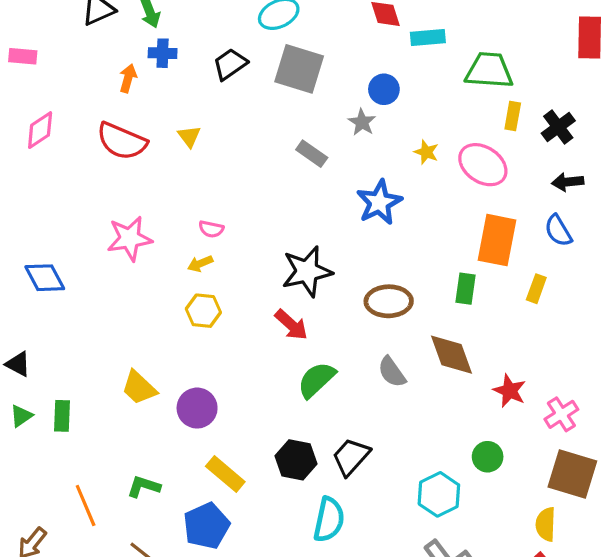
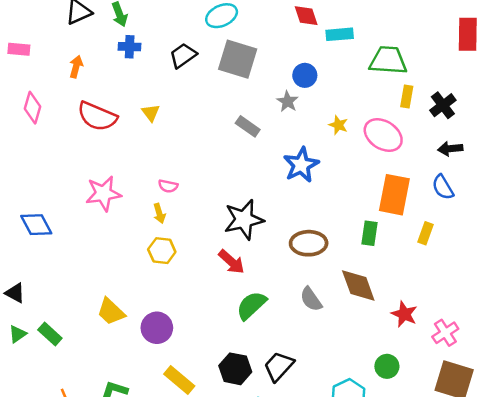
orange arrow: (128, 78) -> (76, 67), moved
pink diamond: (40, 130) -> (33, 108), turned -40
yellow arrow: (200, 264) -> (159, 213), turned -84
green rectangle: (62, 416) -> (50, 334), turned -50

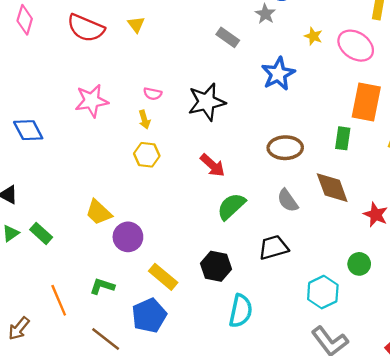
black star: (244, 220) -> (207, 102), moved
purple circle: (157, 328) -> (128, 237), moved
black trapezoid: (279, 366) -> (274, 247), moved, turned 32

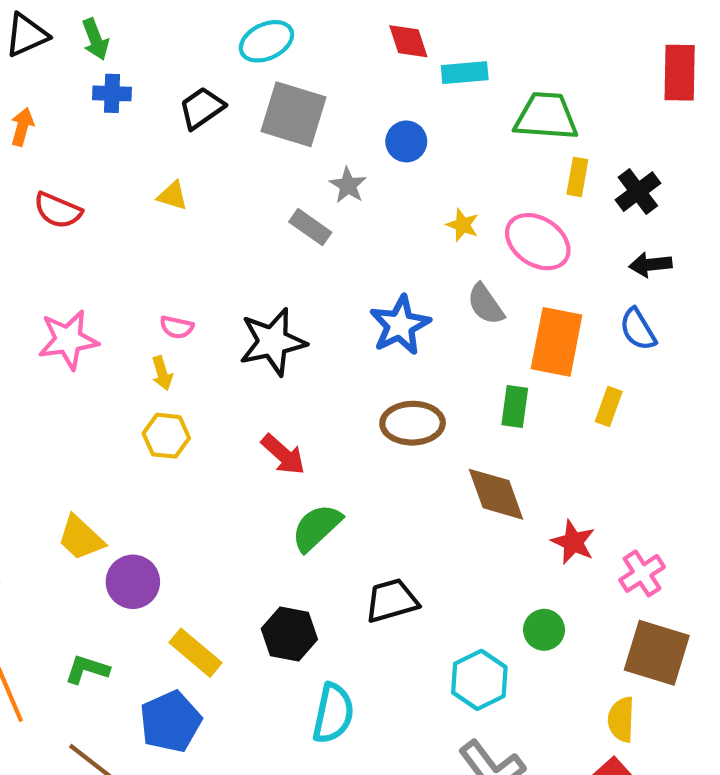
gray star: (265, 14) -> (348, 185), moved
yellow triangle: (136, 24) -> (173, 196), moved, turned -36
red semicircle: (86, 28) -> (58, 210), size x0.7
blue star: (278, 74) -> (400, 325), moved
gray semicircle: (288, 201) -> (486, 304), moved

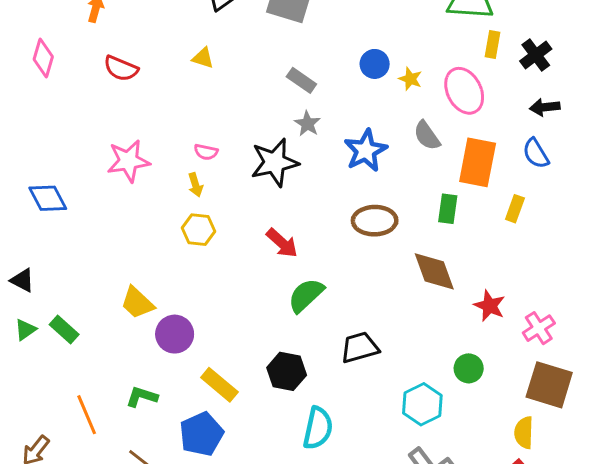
blue circle: (406, 141) -> (375, 64), moved
gray star: (348, 185) -> (307, 124), moved
pink ellipse: (538, 242) -> (464, 91), turned 30

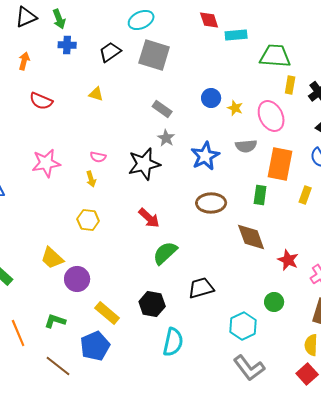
gray semicircle: (427, 136) -> (246, 146), turned -60
yellow hexagon: (198, 230) -> (88, 220), moved

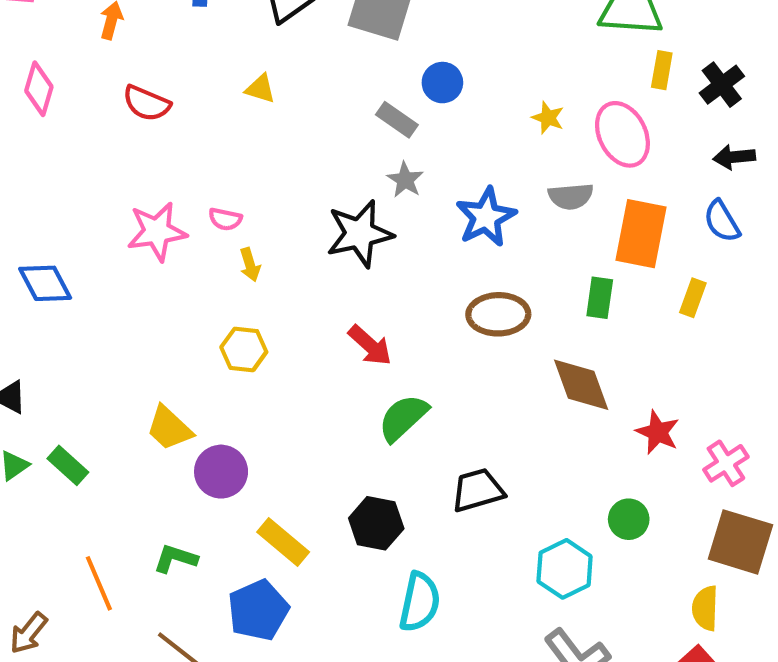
blue circle: (211, 98) -> (442, 83), moved
pink semicircle: (98, 157) -> (225, 219), moved

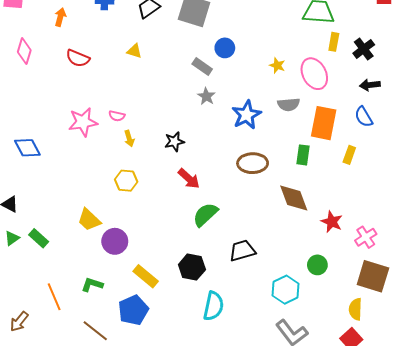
black star: (360, 234) -> (174, 142), moved, size x0.6

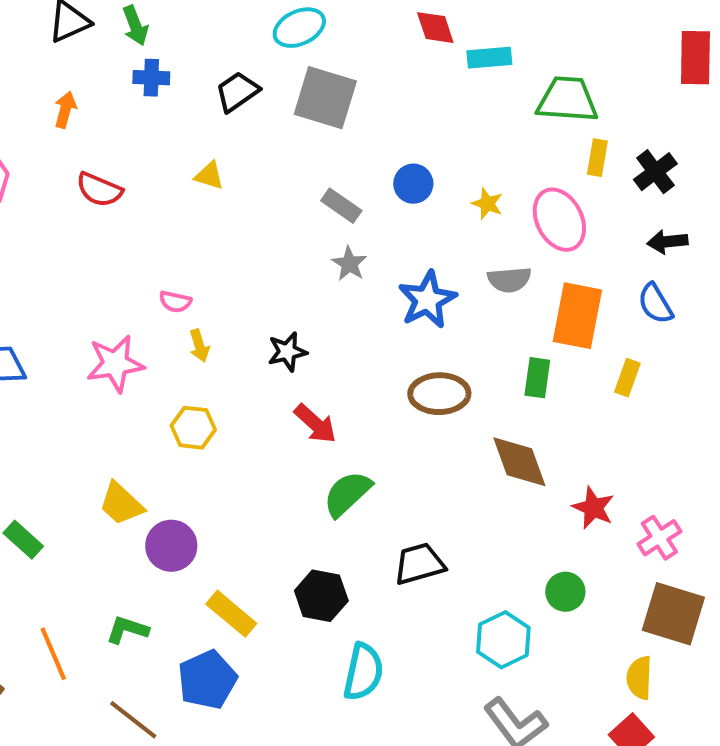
blue circle: (225, 48) -> (413, 184), moved
pink star: (83, 122) -> (115, 364), moved

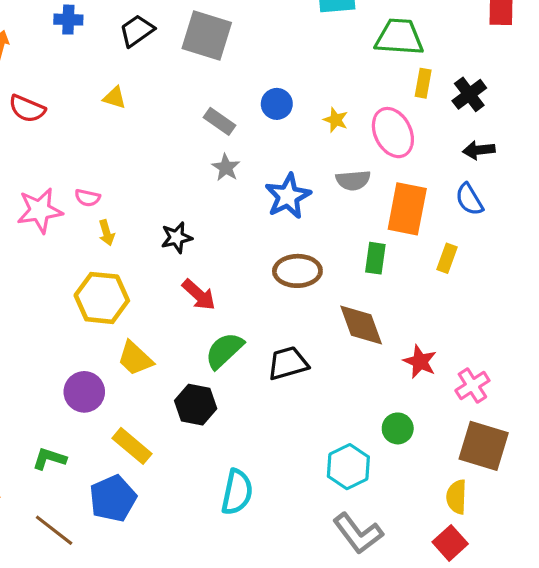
pink star: (115, 364) -> (40, 210), moved
yellow hexagon: (193, 428) -> (102, 298), size x1.5
yellow trapezoid: (121, 504) -> (135, 358), moved
black trapezoid: (419, 564) -> (288, 363), moved
black hexagon: (321, 596) -> (196, 405), moved

